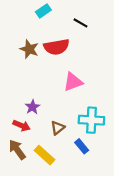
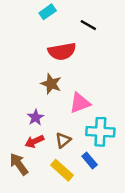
brown star: (29, 49) -> (51, 84), moved
pink triangle: (73, 82) -> (80, 103), moved
red arrow: (22, 126) -> (34, 141), moved, turned 133
yellow rectangle: (44, 155) -> (62, 170), moved

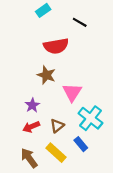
pink triangle: (80, 103) -> (72, 92), turned -36
cyan cross: (100, 132) -> (90, 118), turned 35
brown arrow: (19, 164) -> (29, 158), moved

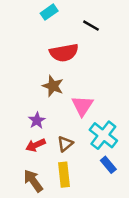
blue rectangle: (81, 144) -> (108, 165), moved
yellow rectangle: (56, 153) -> (64, 175), turned 42

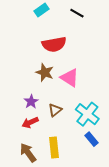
black line: (91, 26) -> (77, 13), moved
pink triangle: (82, 106) -> (70, 78), moved, turned -30
brown triangle: (65, 144) -> (55, 110), moved

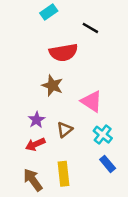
black line: (77, 13) -> (90, 28), moved
pink triangle: (70, 78) -> (92, 101), moved
cyan cross: (87, 114) -> (103, 135), size x0.7

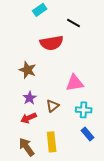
brown star: (52, 86) -> (28, 70), moved
pink triangle: (92, 101) -> (75, 83), turned -42
cyan cross: (103, 135) -> (84, 110), turned -35

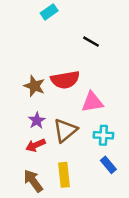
black line: (74, 23) -> (91, 42), moved
red semicircle: (52, 43) -> (65, 80), moved
brown triangle: (53, 106) -> (65, 130), size x1.5

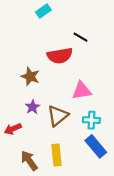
red semicircle: (65, 80) -> (60, 56), moved
red arrow: (36, 145) -> (13, 129), moved
blue rectangle: (108, 165) -> (96, 146), size x1.5

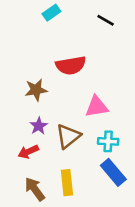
black line: (81, 37) -> (106, 20), moved
brown star: (30, 76) -> (36, 90), turned -30
red arrow: (13, 129) -> (28, 152), moved

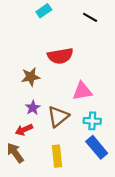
brown arrow: (35, 189) -> (15, 153), moved

